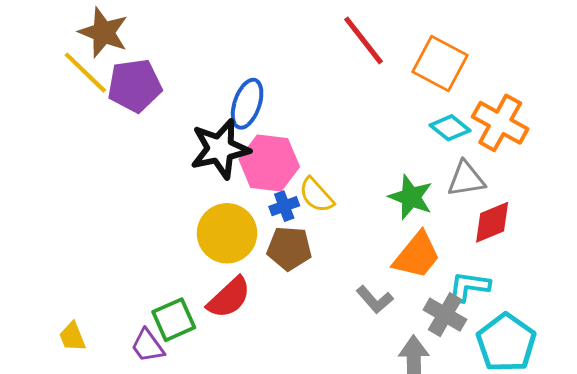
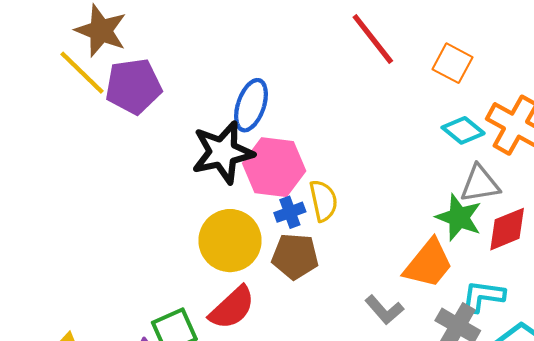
orange square: (440, 64) -> (453, 63), size x0.7
yellow semicircle: (316, 195) -> (323, 201), turned -150
green star: (411, 197) -> (459, 217), moved

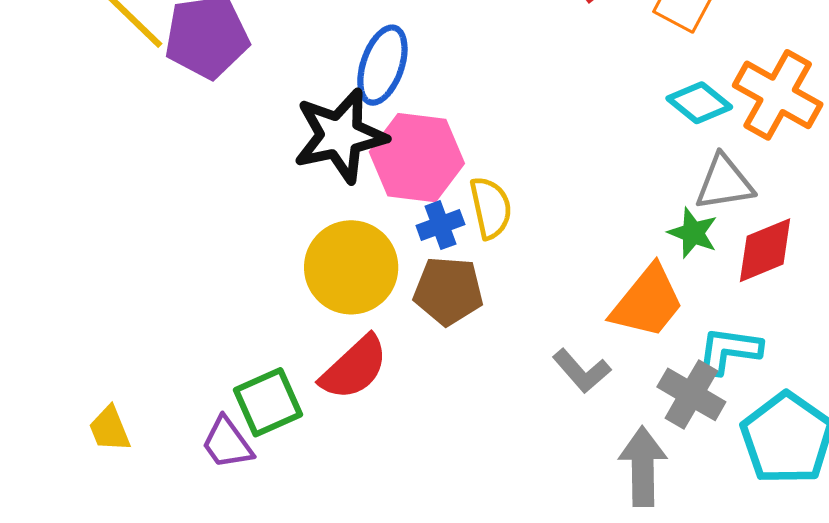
green star: (459, 217) -> (693, 233), size x0.7

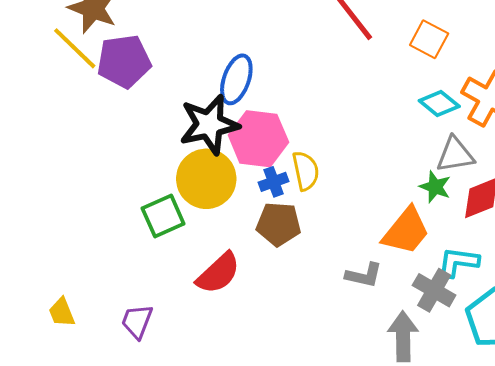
yellow circle: (351, 267) -> (206, 179), moved
gray L-shape: (582, 371) -> (364, 275), turned -36
green square: (268, 402) -> (163, 216), moved
purple trapezoid: (227, 443) -> (137, 321), turned 57

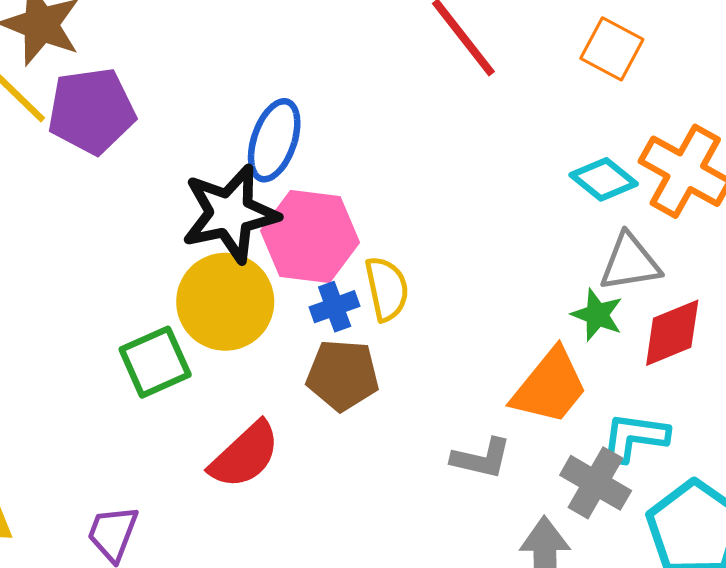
orange square: (429, 39) -> (612, 49), moved

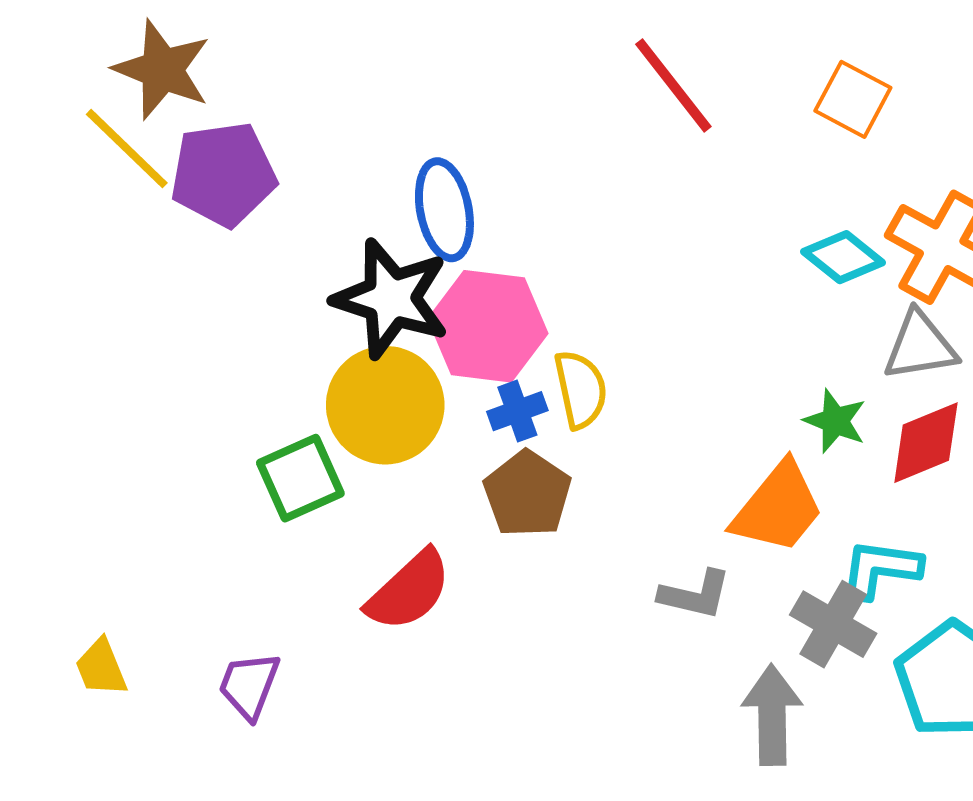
blue ellipse: (274, 140) -> (444, 210), turned -30
black star: (230, 214) -> (391, 299), turned 30
gray triangle: (630, 263) -> (920, 346), moved
brown pentagon: (343, 375) -> (527, 494), turned 30

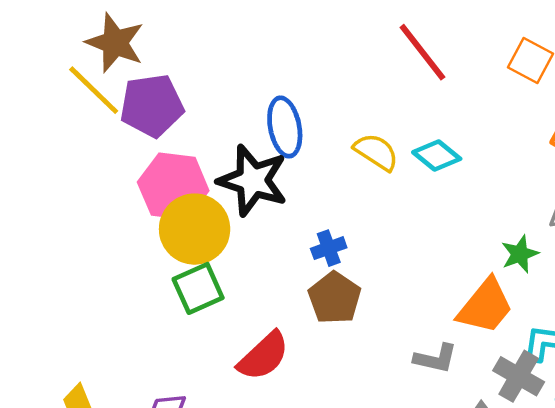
cyan diamond: (843, 257) -> (437, 155), moved
pink hexagon: (488, 326) -> (173, 186), moved
yellow semicircle: (581, 389) -> (376, 152), moved, turned -45
yellow circle: (385, 405) -> (195, 229), moved
green star: (835, 421) -> (520, 254), turned 30

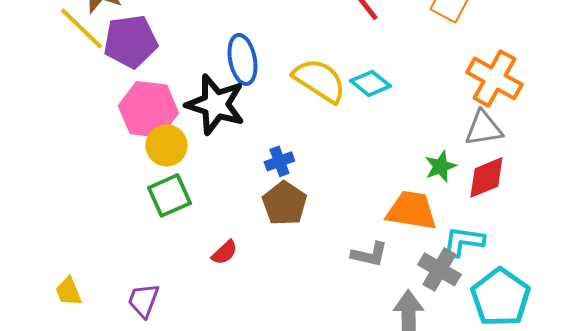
yellow semicircle: (376, 152) -> (319, 80), size x1.4
yellow circle: (195, 229) -> (166, 145), size x0.7
orange trapezoid: (485, 306) -> (411, 210), turned -120
red semicircle: (263, 356) -> (224, 252), size x0.6

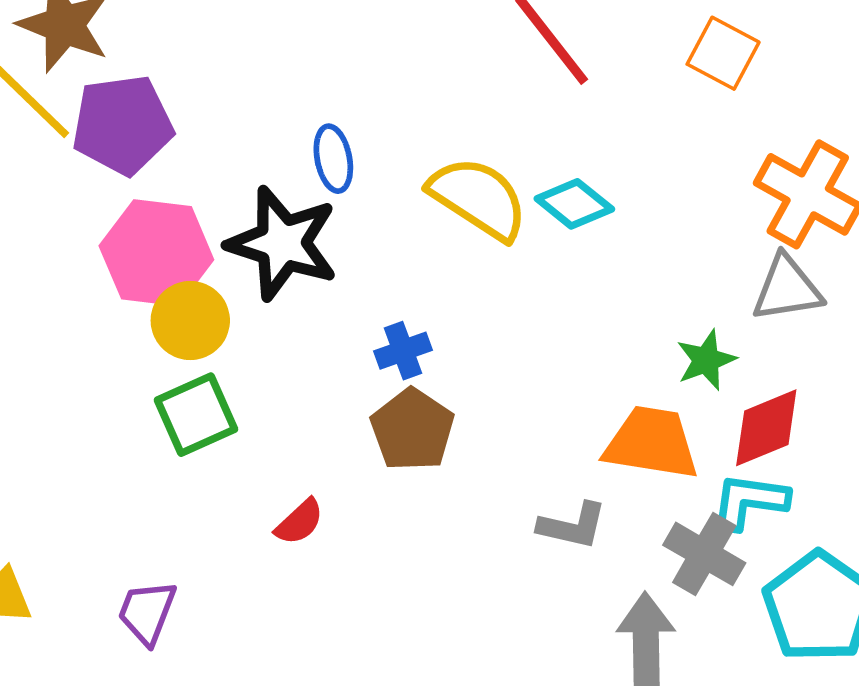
blue ellipse: (242, 59) -> (333, 159), size x0.7
red diamond: (486, 177) -> (766, 428), moved

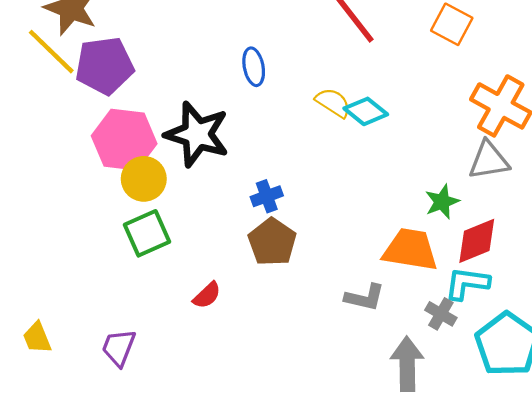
blue ellipse: (333, 159) -> (254, 67), moved
yellow semicircle: (478, 198) -> (333, 103), moved, size x0.6
gray cross: (704, 554) -> (441, 314), size x0.7

